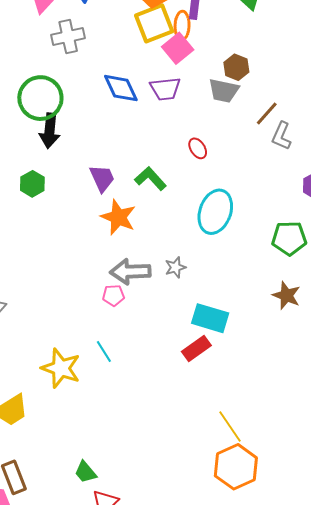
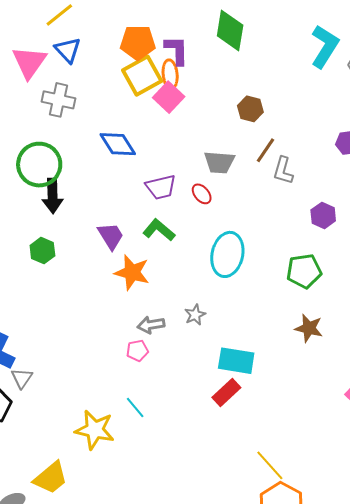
gray cross: (68, 36) -> (59, 100), turned 32
brown hexagon: (236, 67) -> (250, 109), moved
purple trapezoid: (165, 89) -> (161, 187), moved
gray trapezoid: (224, 91) -> (219, 162), moved
gray arrow: (130, 272) -> (151, 325), size x0.7

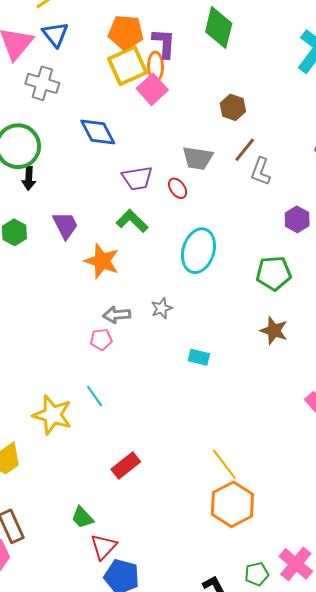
black arrow: (53, 196) -> (29, 178), size x0.7
purple trapezoid: (111, 236) -> (65, 225), moved
cyan rectangle: (236, 361) -> (199, 357), size x0.6
red rectangle: (226, 392) -> (126, 466), moved

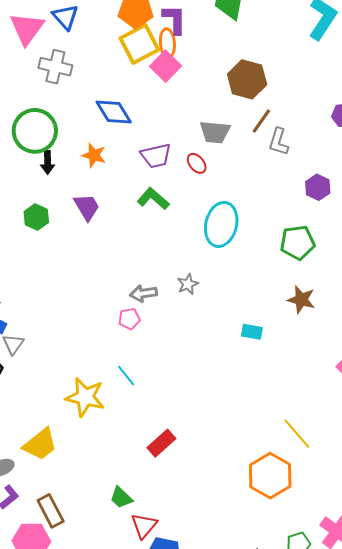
brown hexagon: (233, 107) -> (247, 79), size x1.5
orange star: (102, 261) -> (94, 155), moved, size x0.7
cyan rectangle: (199, 357) -> (252, 332), moved
yellow line: (224, 464) -> (297, 434), moved

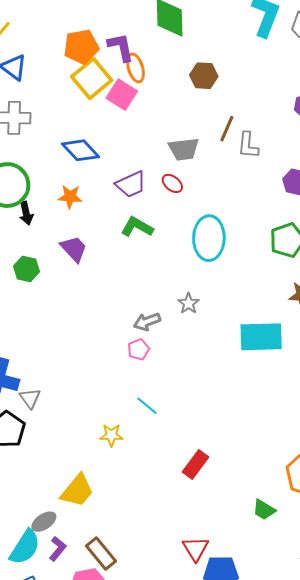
orange ellipse: (167, 43) -> (136, 68), moved
brown hexagon: (247, 79) -> (204, 76), moved, size x0.7
cyan rectangle: (252, 332) -> (261, 337), size x2.0
yellow star: (85, 397) -> (111, 435), size x0.6
green trapezoid: (121, 498) -> (264, 510), moved

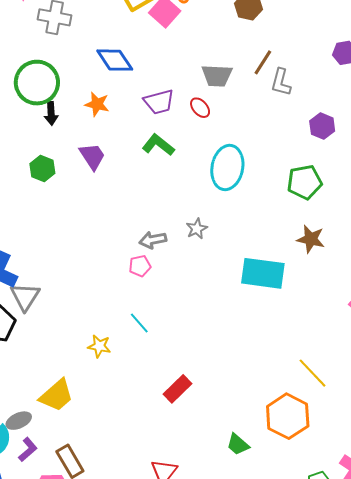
gray triangle: (30, 398) -> (25, 297), size x1.4

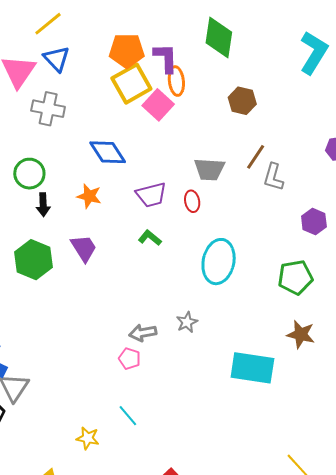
green circle: (37, 83) -> (29, 174), size x0.7
red ellipse: (200, 108) -> (192, 201), turned 30
green L-shape: (158, 145) -> (150, 238), size x0.7
green hexagon: (42, 168) -> (34, 260), size x1.5
pink pentagon: (140, 266) -> (129, 359), turned 30

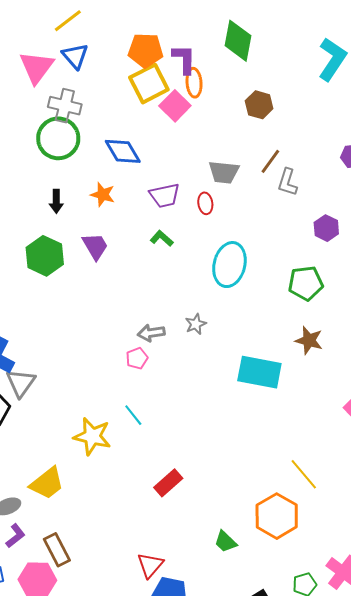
green circle: (29, 174) -> (58, 138), moved, size x1.4
pink pentagon: (129, 359) -> (137, 358), turned 30
yellow star: (88, 438) -> (92, 436), size x1.6

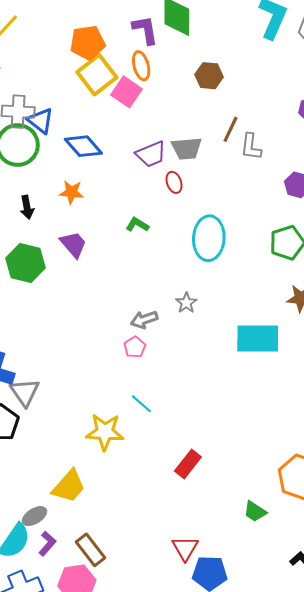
blue triangle: (75, 56) -> (41, 121), moved
purple L-shape: (184, 59) -> (145, 30), moved
purple trapezoid: (165, 195) -> (151, 154), moved

